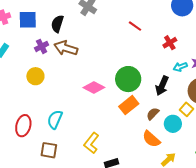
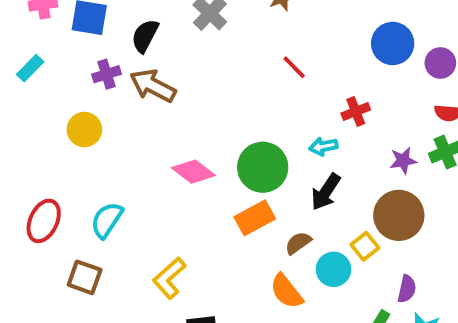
cyan arrow: (180, 67) -> (323, 146), moved

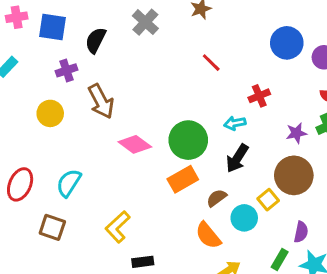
brown arrow: (153, 86) -> (101, 101), moved, turned -144

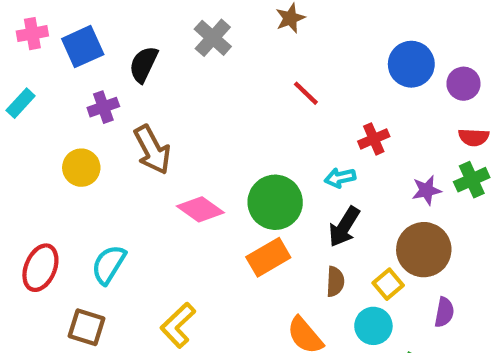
blue square: (52, 27) -> (83, 47), turned -32
brown semicircle: (217, 198) -> (335, 282), moved, turned 130
cyan circle: (244, 218) -> (373, 326), moved
purple semicircle: (301, 232) -> (444, 312), moved

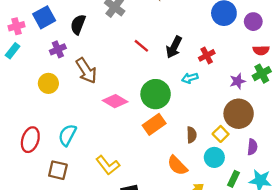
pink cross: (32, 34) -> (17, 26), moved
red line: (306, 93) -> (141, 46), moved
black arrow: (344, 227) -> (174, 47), moved
yellow L-shape: (178, 325) -> (108, 165), turned -80

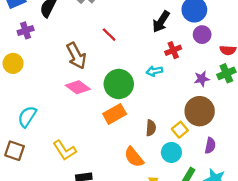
purple circle: (253, 22) -> (202, 35), moved
black arrow: (174, 47) -> (161, 22), moved
brown arrow: (86, 71) -> (76, 56), moved

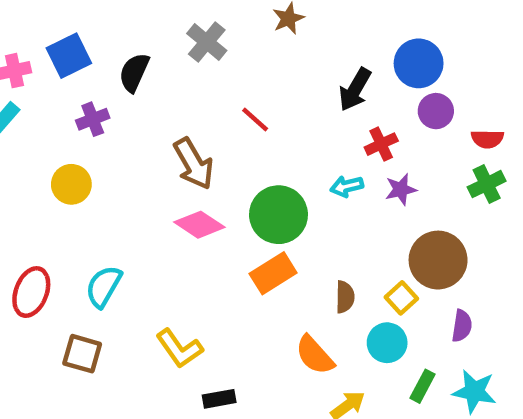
purple star: (202, 79) -> (401, 189), moved

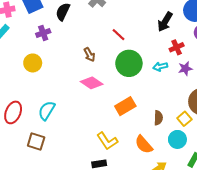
brown arrow: (194, 164) -> (89, 55), size x0.6
green circle: (279, 215) -> (129, 63), moved
yellow L-shape: (179, 348) -> (107, 141), moved

